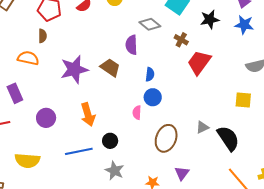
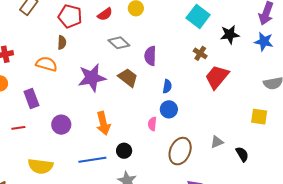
gray diamond: (150, 24) -> (119, 43), moved
black semicircle: (228, 138) -> (242, 154), size x0.6

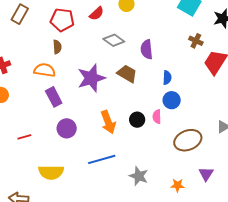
purple rectangle: (31, 98) -> (54, 97), moved
black circle: (124, 151) -> (137, 120), moved
brown ellipse: (180, 151) -> (188, 140), turned 52

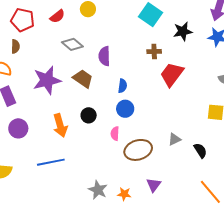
brown cross: (196, 41) -> (154, 52), turned -32
pink semicircle: (157, 117) -> (115, 134), moved
black circle: (137, 120) -> (89, 115), moved
gray star: (139, 176) -> (98, 190), moved

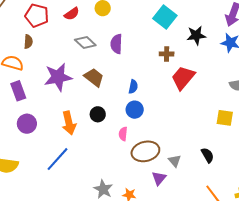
purple semicircle: (104, 56) -> (116, 44), moved
gray triangle: (174, 139) -> (175, 161), moved, turned -48
blue line: (51, 162) -> (58, 159), turned -40
purple triangle: (154, 185) -> (159, 178), moved

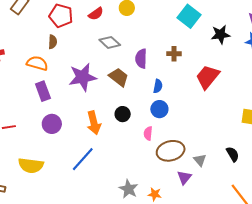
purple semicircle: (116, 44) -> (141, 59), moved
brown cross: (167, 54) -> (174, 54), moved

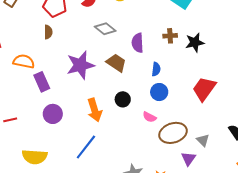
black star: (221, 34) -> (195, 43), moved
orange semicircle: (37, 63) -> (24, 61), moved
red trapezoid: (208, 77) -> (204, 89), moved
pink semicircle: (148, 133) -> (149, 117), turned -64

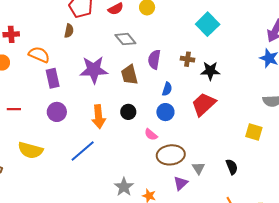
brown trapezoid: (116, 63) -> (129, 75), turned -150
red trapezoid: (204, 89) -> (204, 104), moved

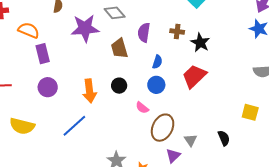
purple star: (94, 70) -> (85, 28), moved
black star: (210, 71) -> (200, 43), turned 30
yellow square: (254, 132) -> (250, 112), moved
brown ellipse: (171, 155) -> (163, 128), turned -56

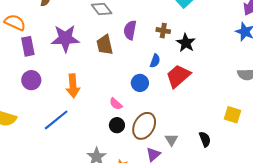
purple star: (85, 28) -> (65, 38), moved
blue semicircle: (157, 62) -> (155, 61), moved
black circle: (119, 86) -> (117, 125), moved
pink semicircle: (142, 108) -> (116, 104), moved

